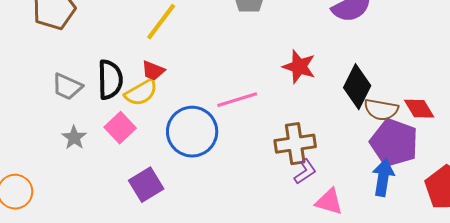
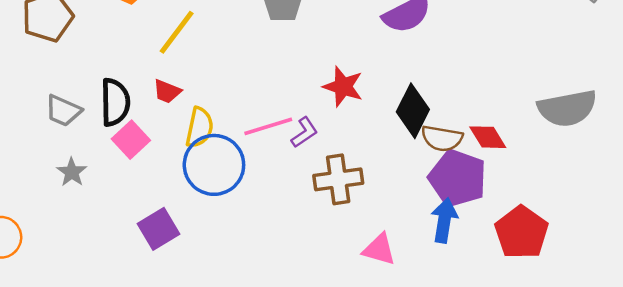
yellow semicircle: (141, 93) -> (200, 128), moved, turned -48
pink square: (120, 128) -> (131, 140), moved
purple L-shape: (305, 172) -> (304, 132), moved

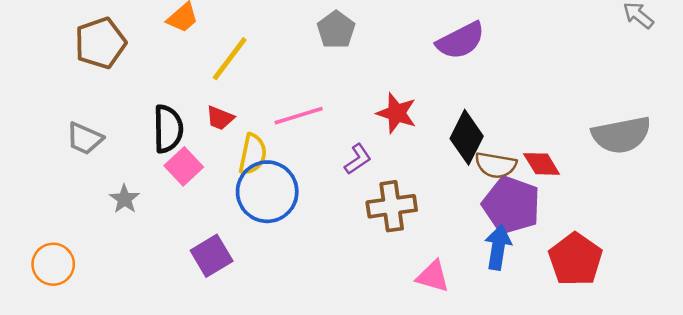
gray trapezoid: (63, 111) -> (85, 139), moved
pink line: (268, 126) -> (299, 116), moved

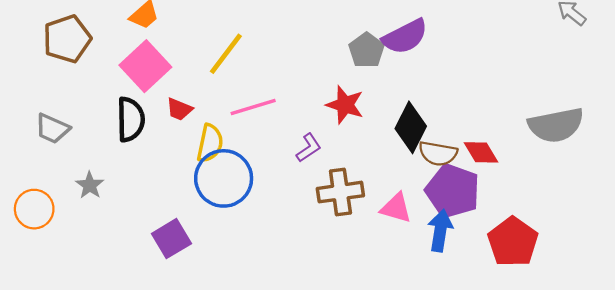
gray pentagon: (336, 30) -> (367, 50), moved
yellow line: (230, 59) -> (226, 54), moved
pink square: (184, 166) -> (145, 66), moved, size x1.4
orange circle: (53, 264) -> (34, 209), moved
pink triangle: (433, 276) -> (396, 208), moved

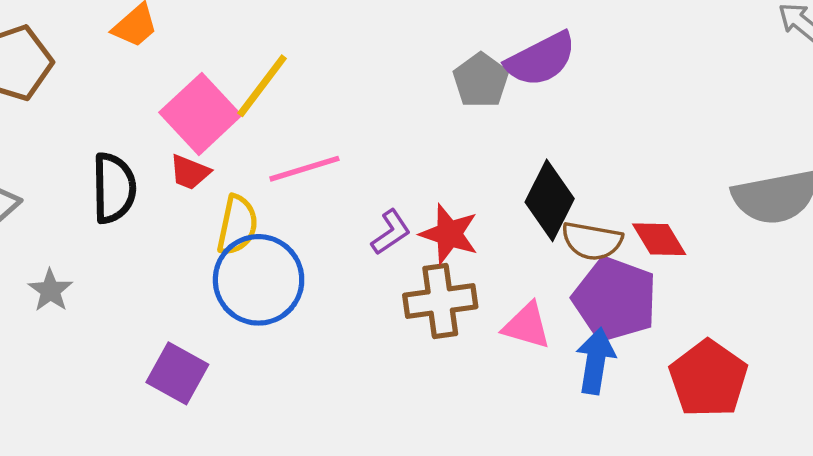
pink square: (145, 66) -> (200, 114), moved
red star: (345, 105) -> (449, 234), moved
purple square: (171, 239) -> (177, 373), turned -30

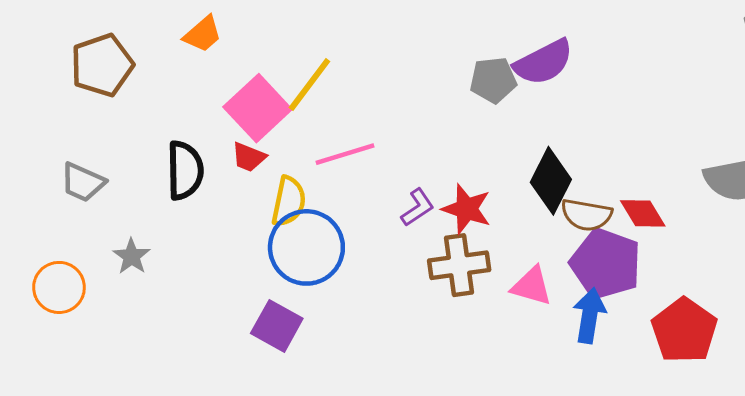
gray pentagon: (481, 80) -> (493, 80), turned 30
purple square: (177, 373) -> (277, 326), moved

